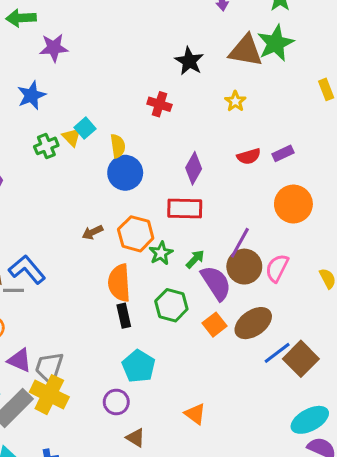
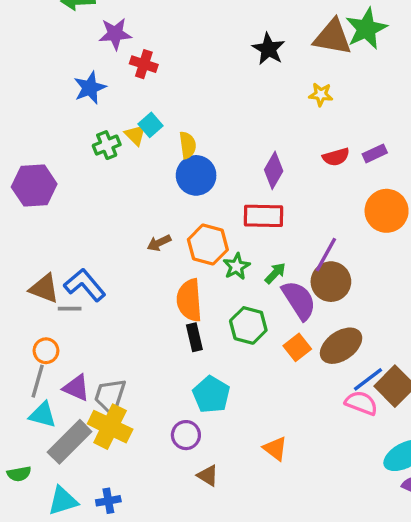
yellow star: (235, 101) -> (321, 94), turned -30
red cross: (159, 104) -> (144, 64), moved
pink semicircle: (277, 268) -> (361, 403), moved, turned 84

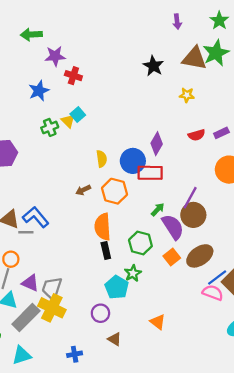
yellow semicircle: (188, 145) -> (102, 159), moved
blue circle: (196, 175) -> (133, 161), moved
green star: (237, 266) -> (133, 273), moved
blue cross: (108, 501) -> (75, 354), moved

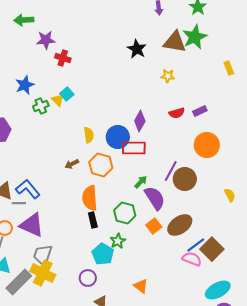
blue star: (39, 91) -> (25, 85), moved
brown circle: (193, 215) -> (185, 179), moved
purple triangle: (30, 283) -> (32, 225), moved, size x1.5

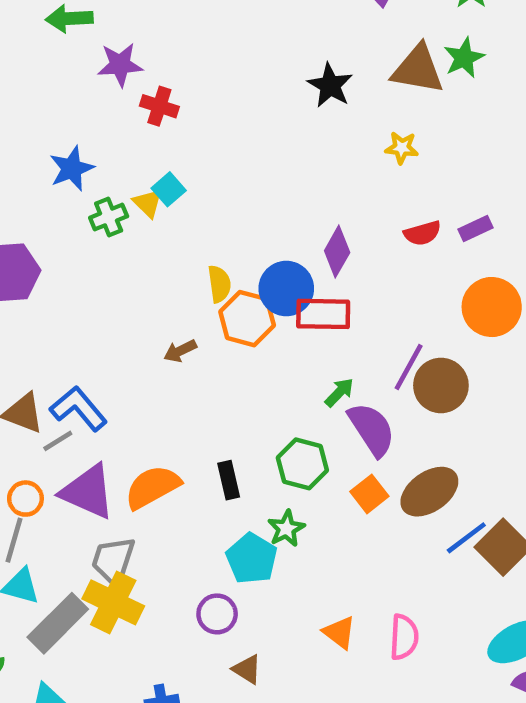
green star: (195, 37) -> (464, 58), size x0.7
orange hexagon: (101, 165) -> (247, 319), moved
orange semicircle: (90, 198) -> (152, 487), moved, turned 65
gray line: (19, 203) -> (58, 441), turned -32
pink semicircle: (192, 259) -> (404, 637), moved, turned 72

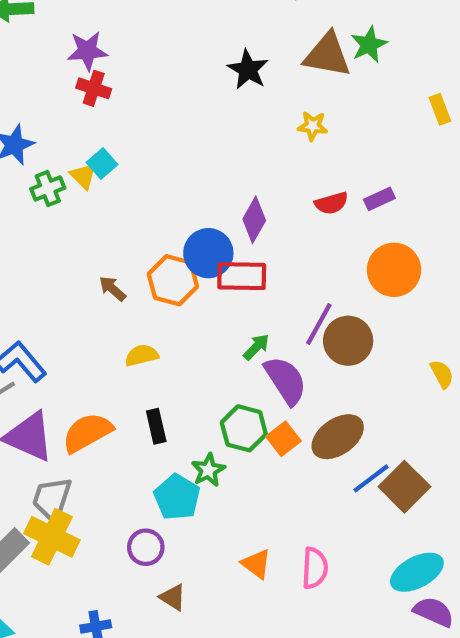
purple star: (120, 65) -> (87, 51), moved
yellow semicircle: (219, 284) -> (142, 355), moved, turned -96
brown arrow: (180, 351) -> (112, 289), moved, turned 68
green hexagon: (302, 464) -> (244, 428), moved

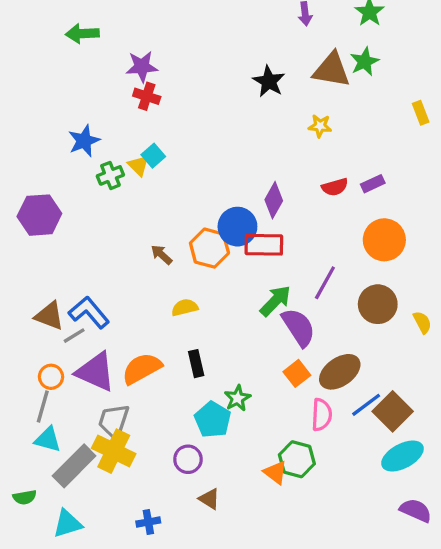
brown circle: (348, 341) -> (378, 304), moved
green arrow: (256, 347) -> (275, 301), size x1.5
green hexagon: (244, 428) -> (297, 459), moved
pink semicircle: (315, 568) -> (322, 415), moved
cyan ellipse: (417, 572) -> (402, 456), moved

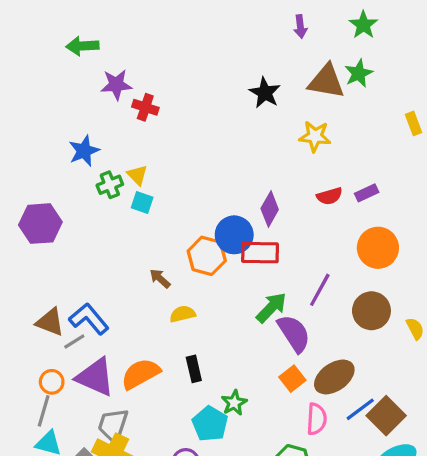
purple star: (142, 67) -> (116, 85), moved
yellow star: (320, 126) -> (315, 136), size x1.4
cyan square: (153, 156) -> (142, 203), moved, turned -30
brown arrow: (162, 255) -> (160, 278), moved

